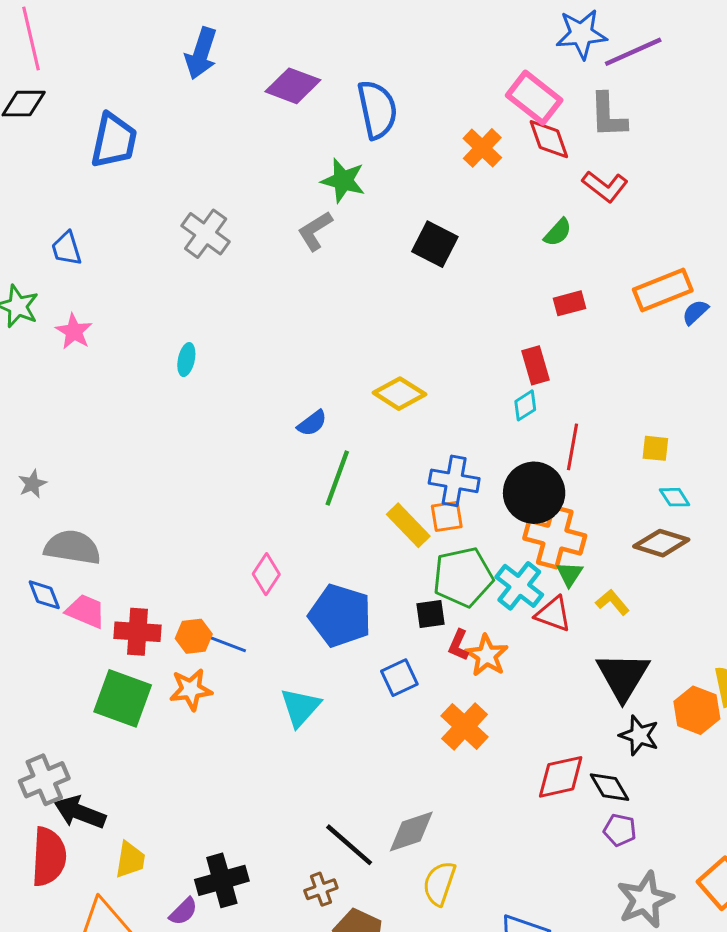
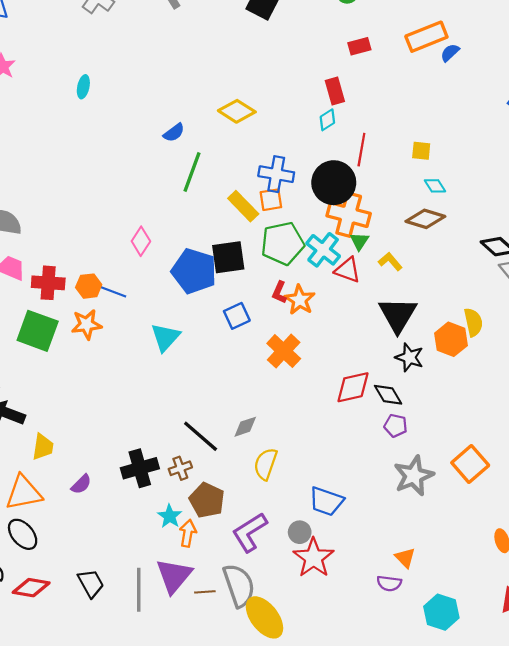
black square: (430, 614) -> (228, 257), moved, size x1.6
gray diamond: (411, 832) -> (245, 427), size x0.7
black cross: (222, 880) -> (140, 468), moved

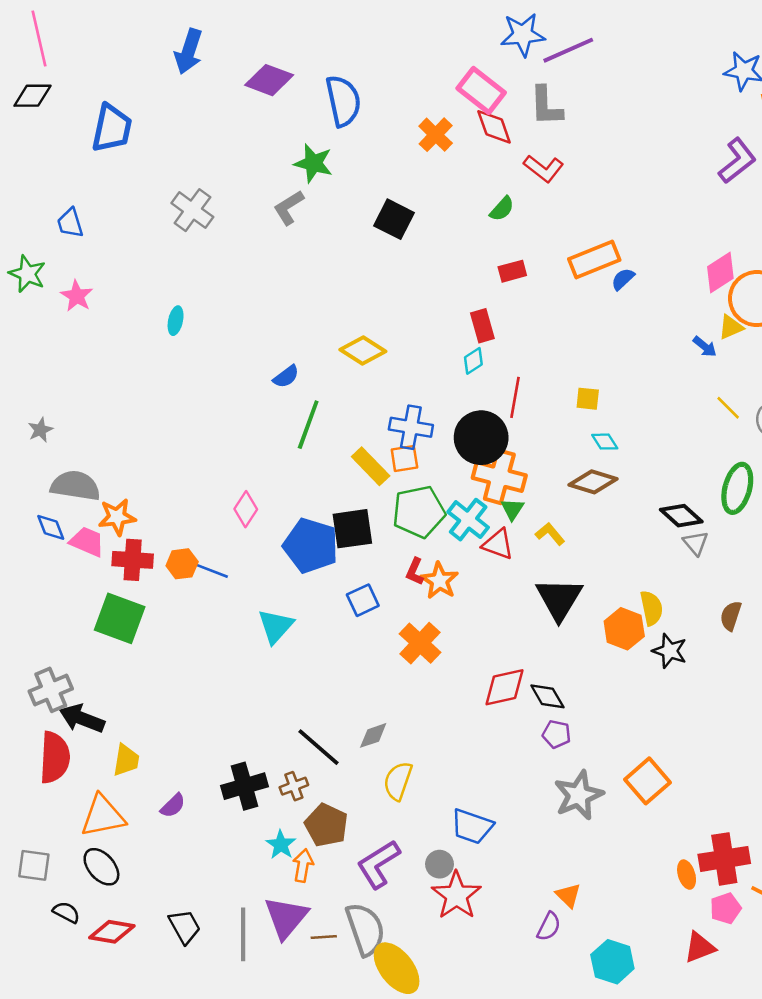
orange star: (87, 324) -> (117, 517), moved
black star: (409, 357) -> (670, 651), moved
purple semicircle: (389, 583) -> (549, 927), turned -70

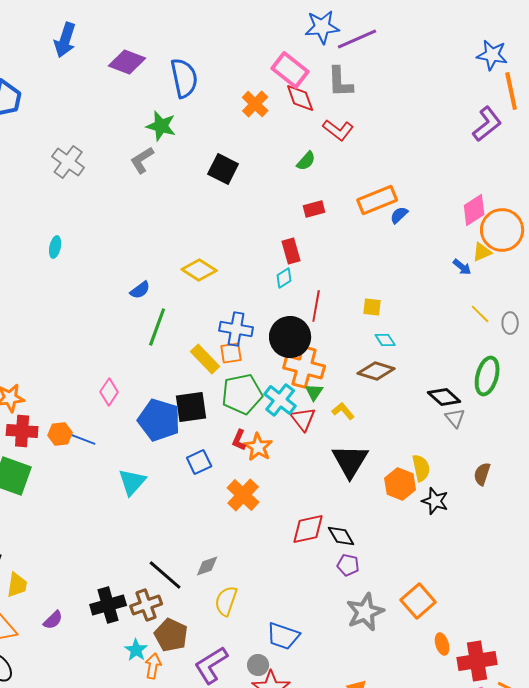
red triangle: (498, 544) -> (303, 419), turned 32
brown cross: (294, 786) -> (146, 605), size x1.4
orange ellipse: (687, 875) -> (442, 644), moved

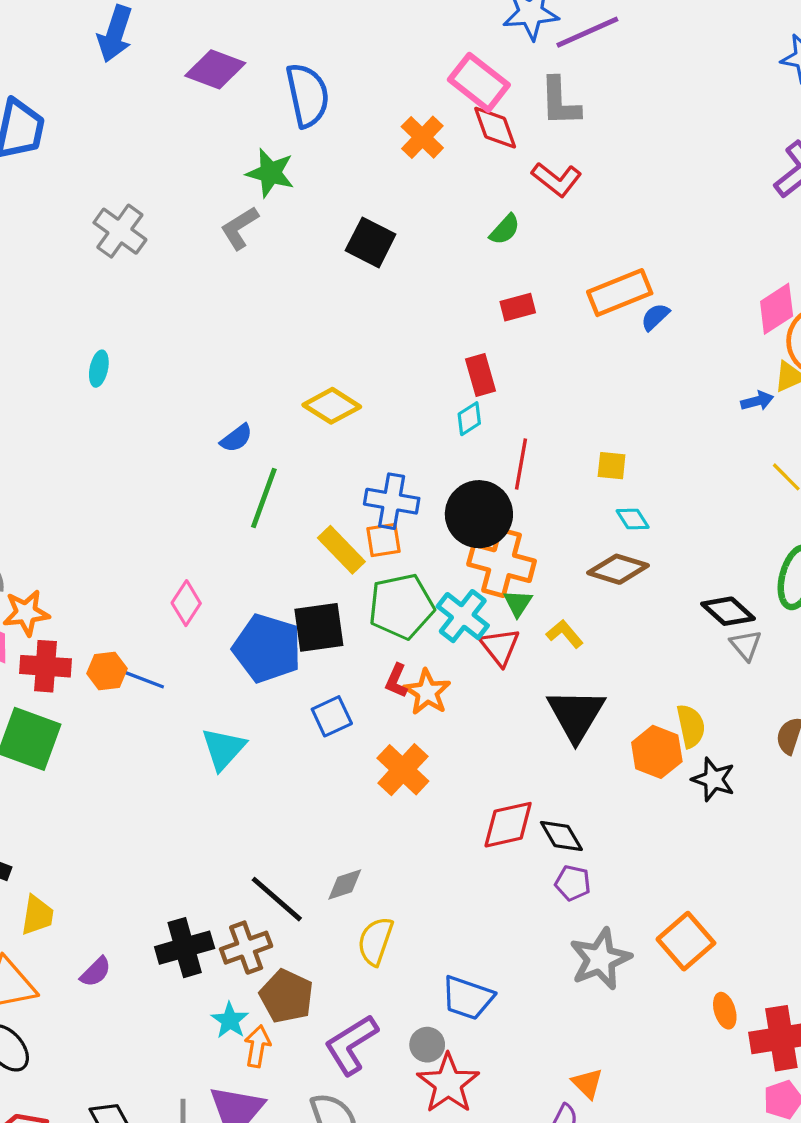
blue arrow: (462, 267) -> (757, 401), turned -54

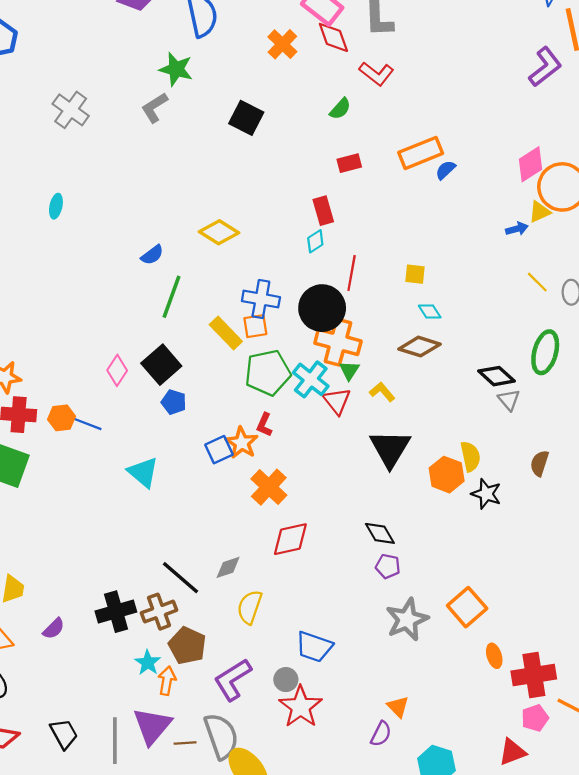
black square: (319, 627) -> (161, 365), moved, turned -33
blue pentagon: (267, 648) -> (174, 402), size x0.5
orange star: (427, 692) -> (242, 443), moved
cyan triangle: (223, 749) -> (143, 472), turned -32
red diamond: (508, 825) -> (290, 539), moved

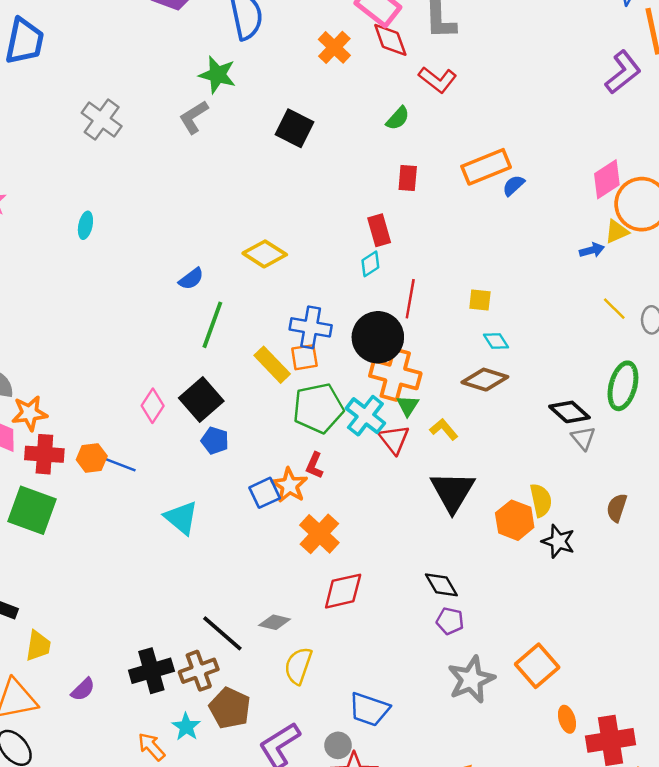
red rectangle: (349, 163) -> (408, 178), turned -70
gray diamond: (228, 567) -> (275, 622), turned 32
orange arrow: (167, 681) -> (151, 747), moved, turned -52

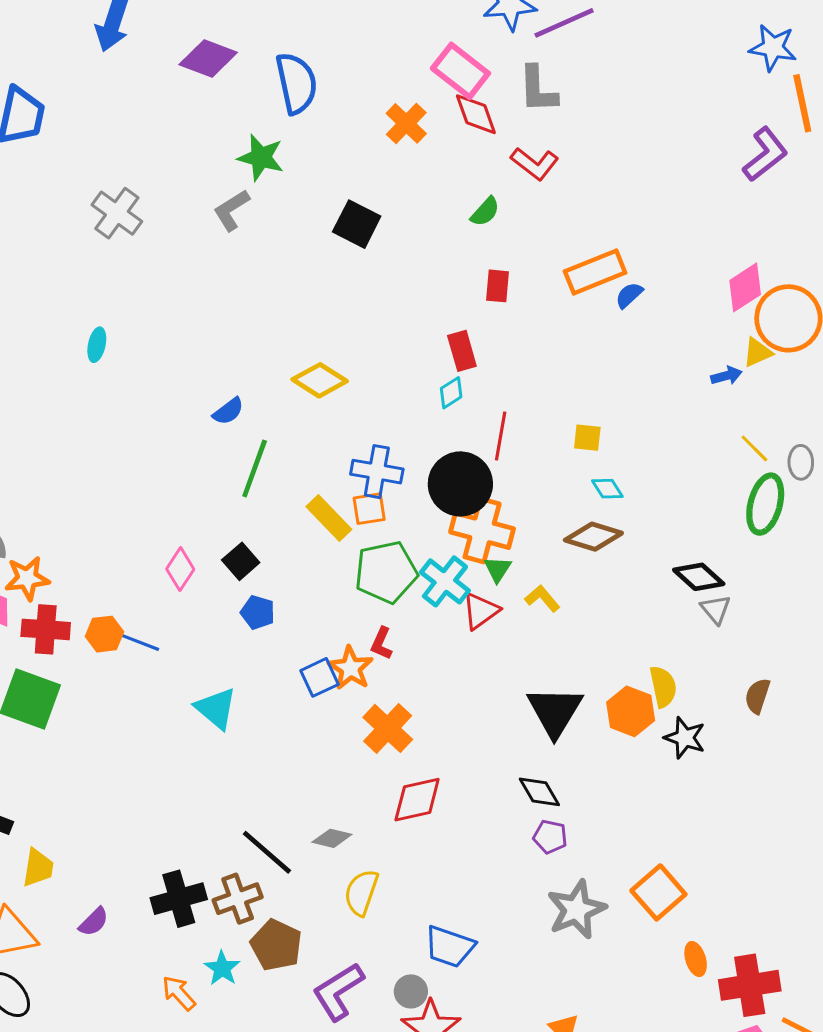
green ellipse: (623, 386) -> (765, 504), moved
black square: (201, 399) -> (241, 561), size x0.7
red triangle: (394, 439) -> (481, 611), turned 32
black triangle: (453, 492) -> (555, 711), moved

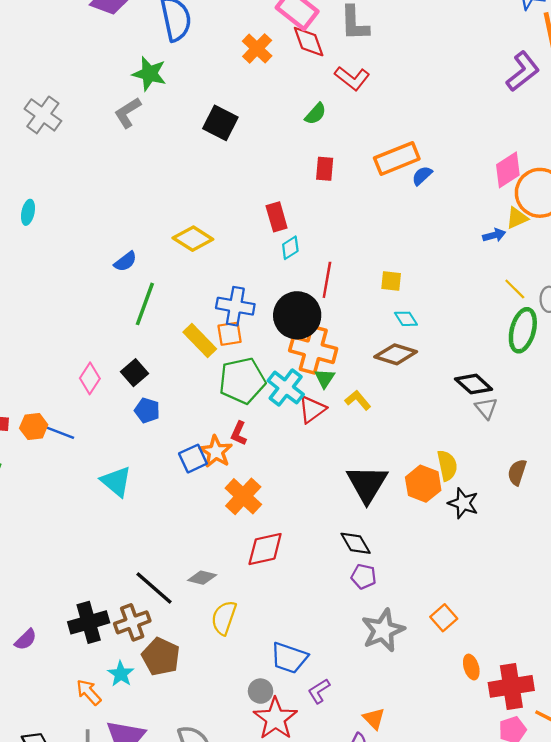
red rectangle: (462, 351) -> (277, 217), moved
orange square: (658, 892) -> (444, 618), size x0.7
purple L-shape: (338, 991) -> (319, 691), moved, size x0.6

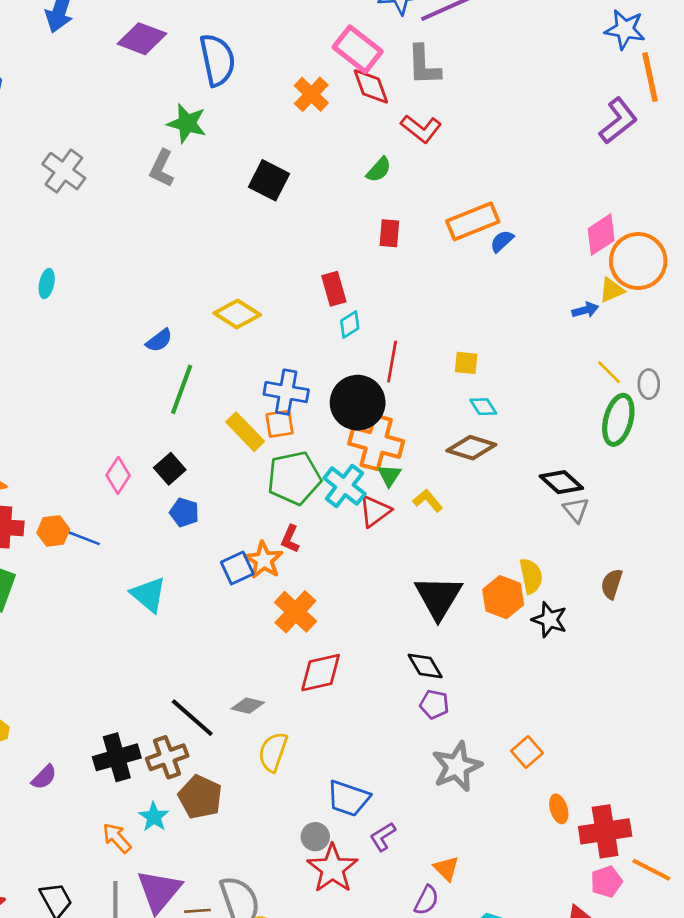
gray L-shape: (128, 113) -> (162, 168), turned -32

